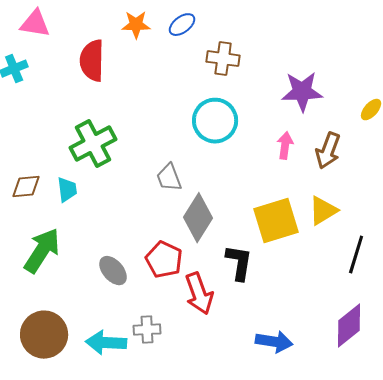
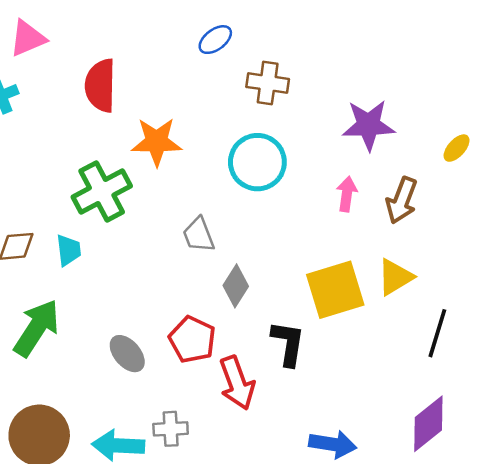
pink triangle: (35, 24) -> (28, 38), turned -32
orange star: (136, 25) -> (157, 142), moved, size x1.4
gray diamond: (198, 218) -> (236, 286), size x0.7

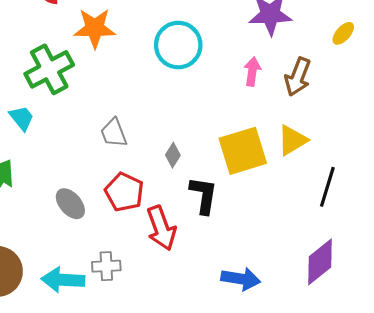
gray trapezoid: (199, 235) -> (114, 133), moved
cyan trapezoid: (68, 250) -> (22, 118), turned -32
gray diamond: (236, 286) -> (173, 155), moved, size x0.7

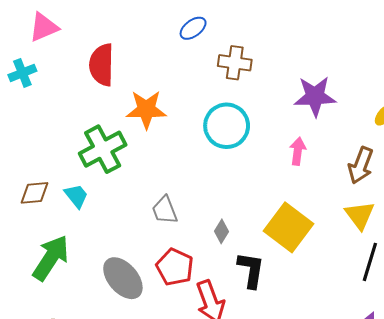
brown arrow: (298, 77) -> (361, 165), moved
yellow triangle: (292, 140) -> (360, 215), moved, turned -36
yellow square: (243, 151) -> (289, 227), turned -36
gray ellipse: (70, 204) -> (123, 278), size x1.4

